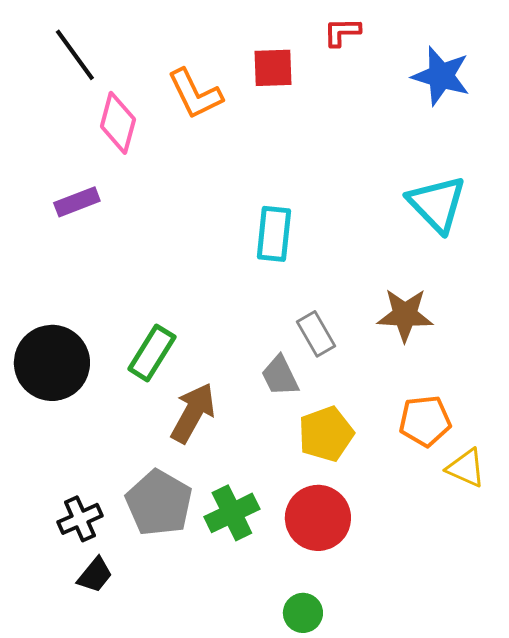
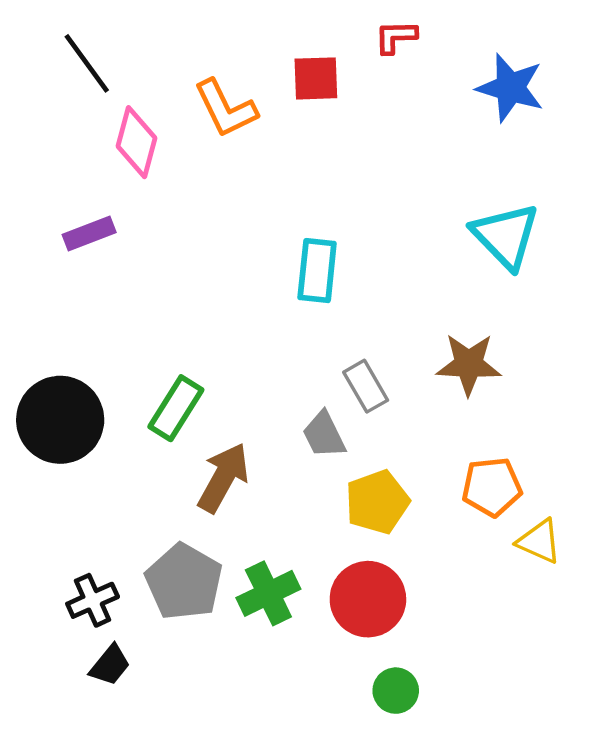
green circle: (303, 613) -> (396, 691), moved

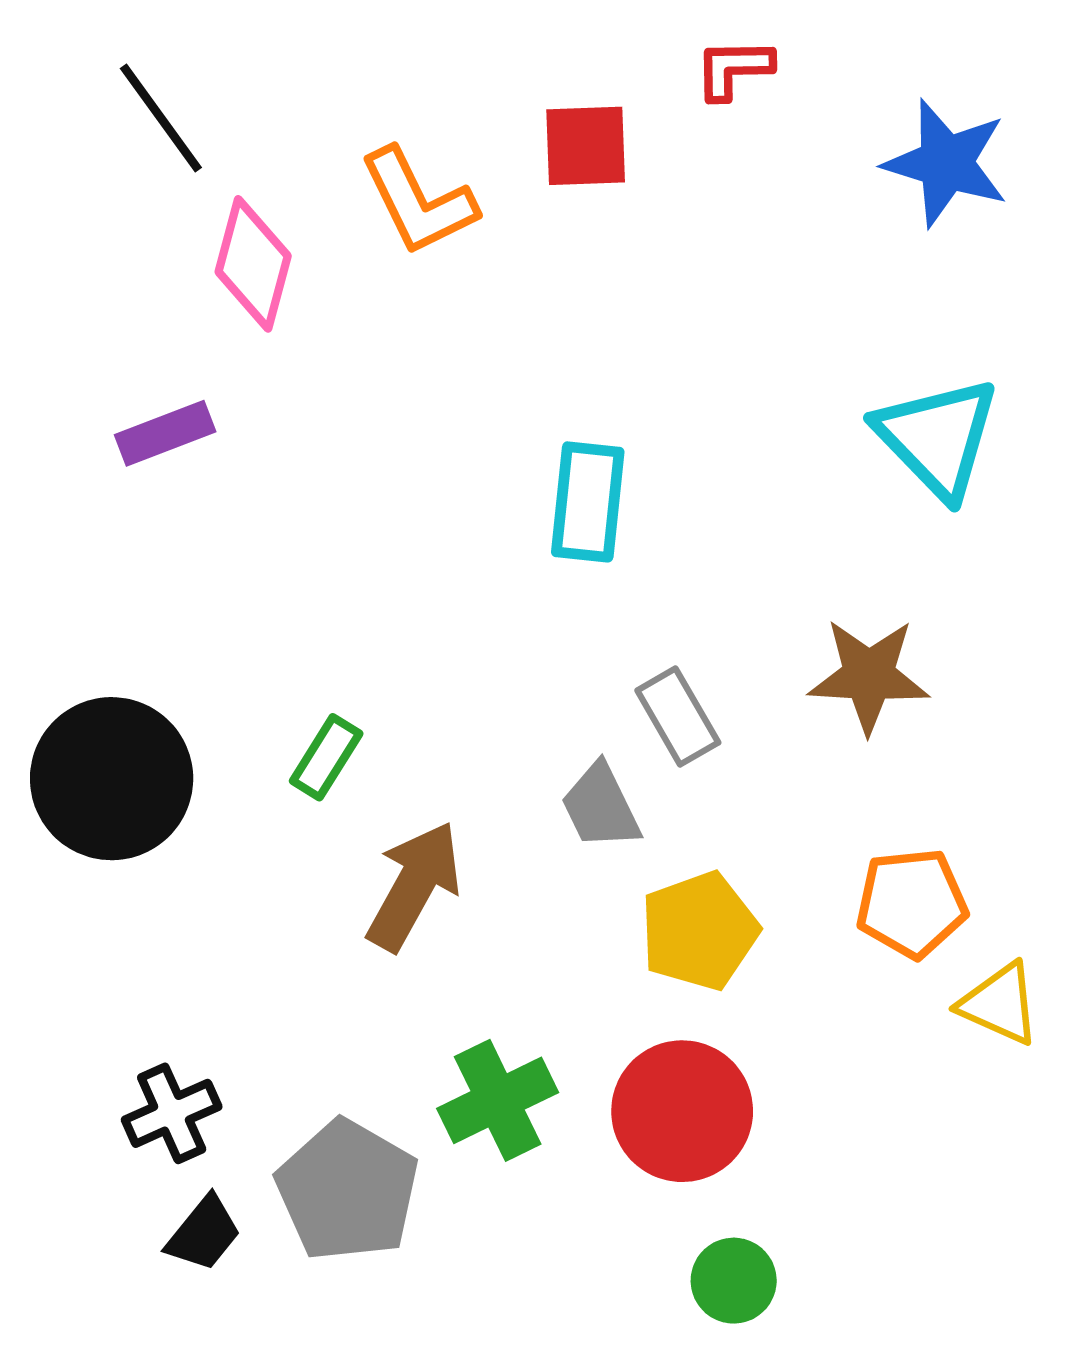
green rectangle: (176, 408) -> (326, 757), size x0.7
gray pentagon: (184, 582) -> (348, 1191), moved

